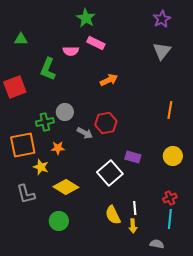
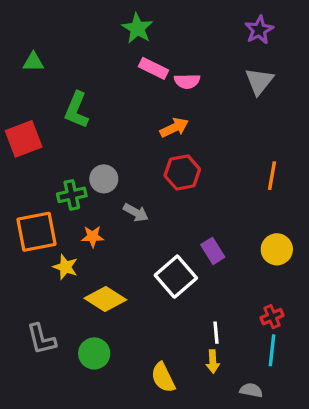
pink semicircle: (71, 51) -> (187, 81), moved
red hexagon: (106, 123) -> (182, 172), moved
purple rectangle: (133, 157) -> (213, 251), turned 42
gray L-shape: (26, 194) -> (41, 339), moved
yellow semicircle: (113, 215) -> (163, 377), moved

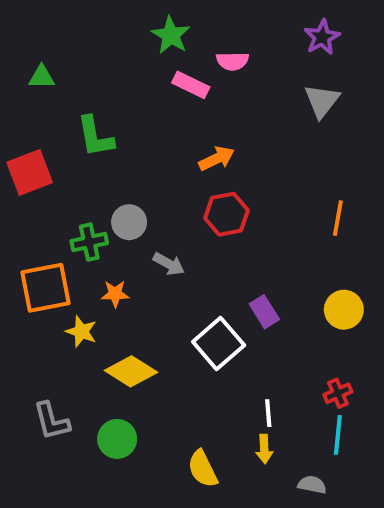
pink semicircle: (187, 81) -> (232, 61), moved
green L-shape: (77, 110) -> (95, 137), turned -33

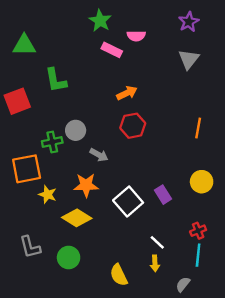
green triangle: (42, 77) -> (24, 45), size x1.5
orange star: (115, 294) -> (86, 185), moved, size x1.5
purple rectangle: (264, 312) -> (163, 195), moved
white line: (268, 413) -> (157, 242), turned -42
gray semicircle: (312, 485) -> (183, 284), turned -63

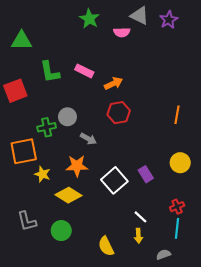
pink rectangle: (112, 50) -> (84, 71), moved
gray triangle: (189, 59) -> (139, 16), moved, turned -42
gray semicircle: (183, 284) -> (163, 255), turned 32

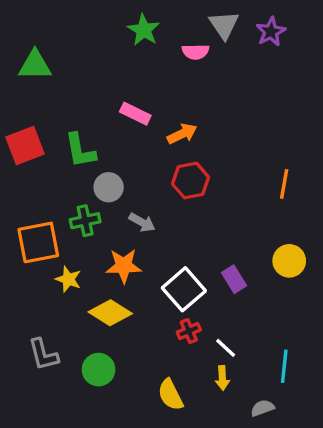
gray triangle: (139, 16) -> (224, 25), turned 30
green L-shape: (50, 72) -> (80, 150), moved
green cross: (47, 127) -> (85, 221), moved
red cross: (177, 207) -> (189, 331), moved

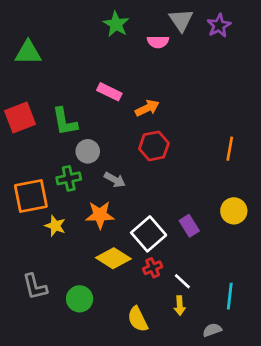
yellow diamond: (110, 313) -> (113, 258), moved

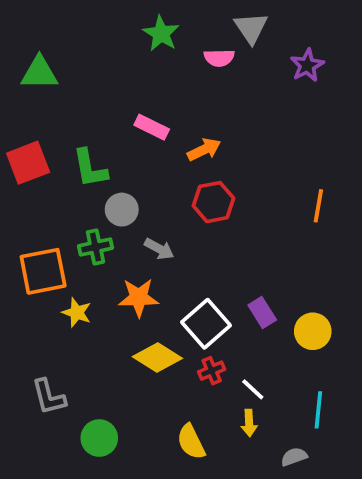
purple star: (219, 26) -> (307, 65), moved
yellow circle: (234, 211) -> (313, 331), moved
green circle: (80, 299) -> (99, 438), moved

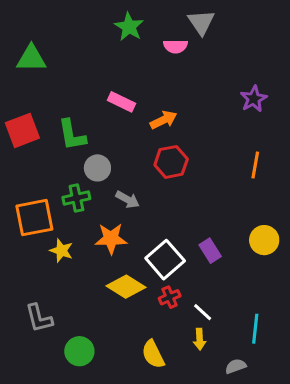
purple star: (307, 65) -> (254, 99), moved
yellow circle: (313, 331) -> (264, 240), moved

